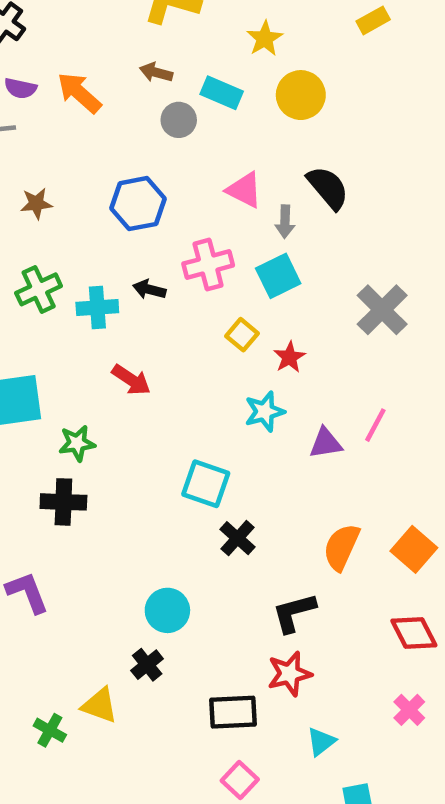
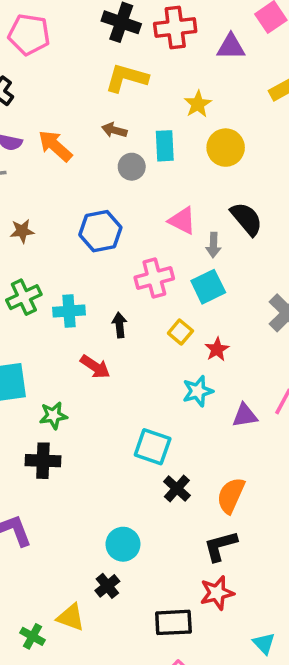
cyan rectangle: (222, 93) -> (165, 146), turned 64
black arrow: (149, 289) -> (120, 325), moved, turned 70
orange semicircle: (341, 547) -> (231, 495), moved
cyan triangle: (321, 742) -> (264, 643), moved, turned -35

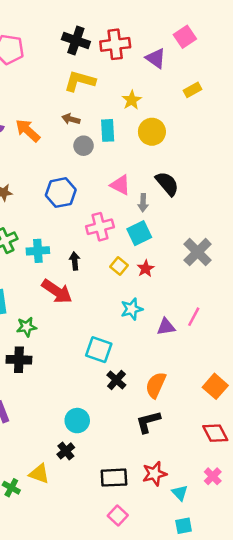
purple triangle: (231, 47) -> (156, 58), turned 35
red star: (217, 349) -> (146, 269), moved
red arrow: (95, 367) -> (57, 291), size x1.4
red star: (217, 593) -> (154, 474), moved

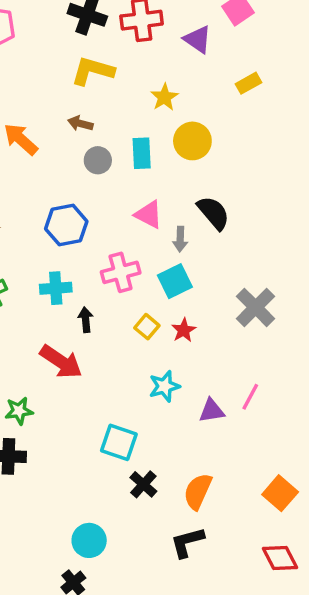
cyan rectangle: (108, 130) -> (142, 153), moved
cyan cross: (38, 251) -> (56, 288), moved

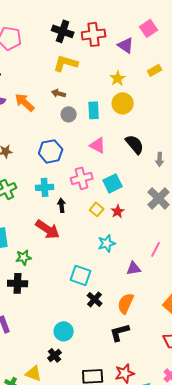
yellow star: (164, 97) -> (118, 78), moved
gray arrow: (180, 239) -> (160, 159), moved
purple triangle: (212, 411) -> (134, 268), moved

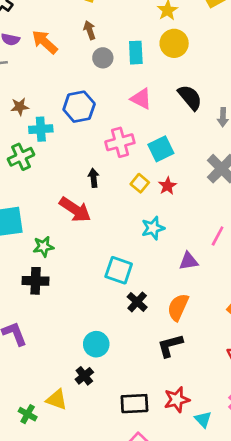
brown arrow: (59, 93) -> (90, 30), turned 56
cyan cross: (45, 187) -> (41, 129), moved

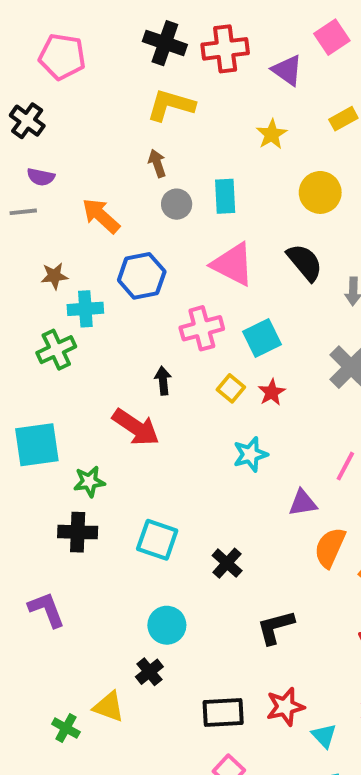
orange arrow: (45, 42) -> (101, 216), moved
yellow circle: (174, 43) -> (320, 192), moved
pink triangle: (141, 99) -> (233, 264), size x1.4
cyan square: (119, 270) -> (157, 540), moved
orange semicircle: (178, 307) -> (330, 548), moved

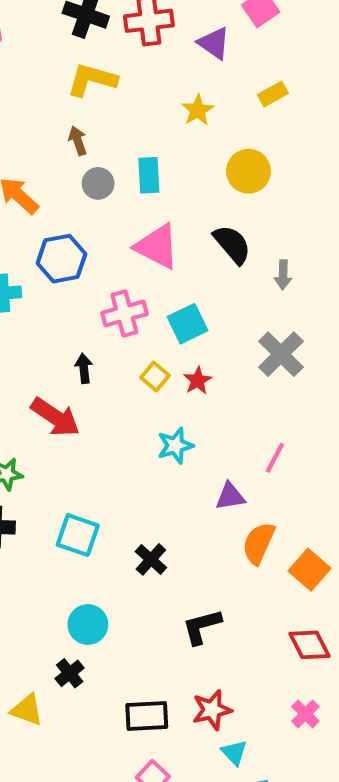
cyan triangle: (324, 736) -> (234, 753), moved

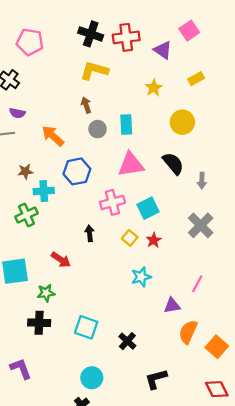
pink triangle: (157, 246) -> (131, 165), turned -36
red arrow: (55, 417) -> (61, 260), moved, size x0.7

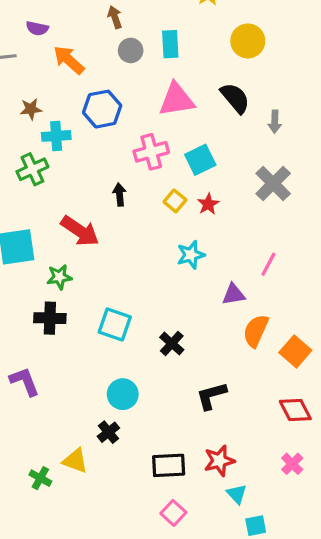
purple semicircle: (17, 113) -> (37, 28), moved
red arrow: (61, 260) -> (80, 231), size x1.4

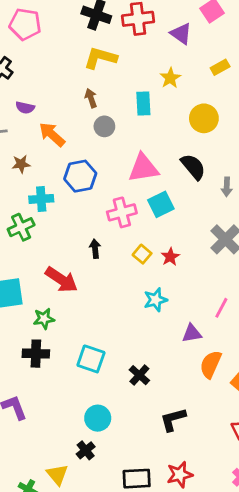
cyan rectangle: (170, 44) -> (143, 104), moved
brown star: (31, 109) -> (21, 164), moved
cyan square: (200, 160) -> (161, 204), moved
yellow triangle: (75, 461) -> (57, 475), turned 30

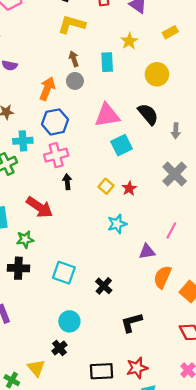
brown arrow: (91, 98) -> (74, 59), moved
orange arrow: (52, 134) -> (47, 89), moved, turned 70
pink cross: (122, 212) -> (56, 155), moved

